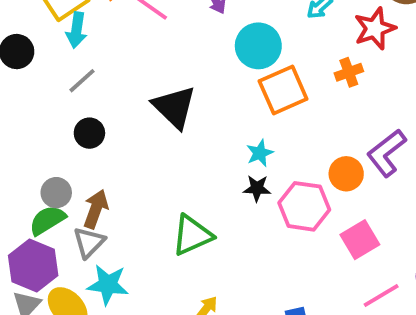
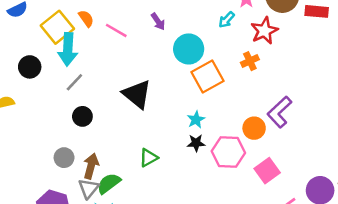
cyan arrow: (76, 30) -> (68, 49), size x1.4
green semicircle: (47, 220) -> (109, 183), moved
green triangle: (192, 235) -> (149, 158), moved, size x0.7

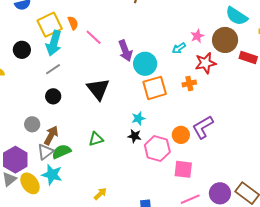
purple arrow: (158, 21) -> (125, 51), moved, size x1.5
pink square: (267, 171) -> (183, 169), turned 30

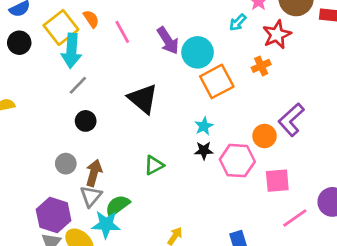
pink line: (94, 37) -> (122, 32), turned 30
black circle: (22, 50) -> (19, 43), moved
green semicircle: (61, 151) -> (118, 206), moved

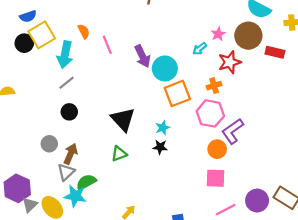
yellow square: (61, 27) -> (42, 35), moved
black triangle: (143, 99) -> (123, 119), moved
orange circle: (264, 136) -> (217, 149), moved
pink hexagon: (237, 161) -> (210, 113), moved
purple hexagon: (54, 215) -> (17, 188), moved

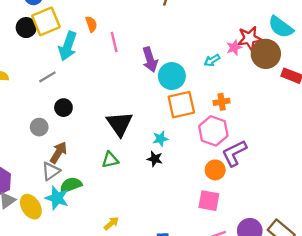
red star: (230, 62) -> (250, 38), moved
gray line: (67, 83) -> (47, 77), moved
gray circle: (49, 144) -> (39, 127), moved

